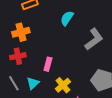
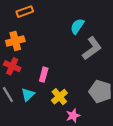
cyan semicircle: (67, 18) -> (77, 26), moved
red cross: (18, 56) -> (12, 66), turned 35

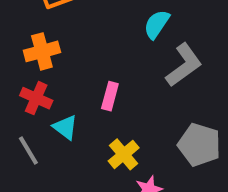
pink rectangle: (44, 75) -> (110, 96), moved
cyan triangle: (28, 95) -> (65, 127), moved, turned -40

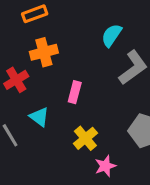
orange cross: (42, 51) -> (44, 52), moved
red cross: (36, 98) -> (16, 80), moved, turned 35

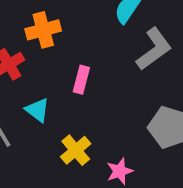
yellow cross: (85, 138) -> (76, 150), moved

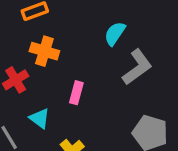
orange cross: (43, 30) -> (44, 51), turned 32

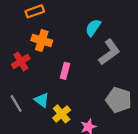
cyan triangle: (40, 118) -> (42, 100), moved

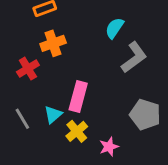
orange cross: (42, 40) -> (53, 43), turned -36
pink rectangle: (65, 71) -> (78, 96), moved, size x1.5
cyan triangle: (42, 100) -> (53, 115), turned 42

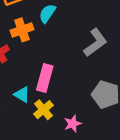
cyan semicircle: (114, 28) -> (47, 13), moved
cyan triangle: (53, 115) -> (22, 94), turned -48

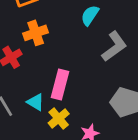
cyan semicircle: (47, 13) -> (90, 15), moved

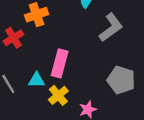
cyan triangle: (36, 102) -> (37, 80), turned -30

